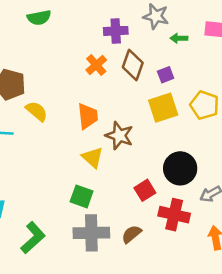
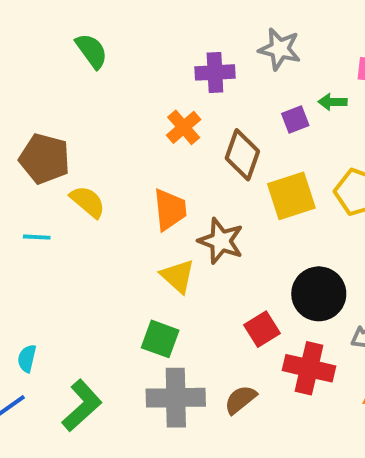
green semicircle: (39, 18) -> (92, 51), turned -115
green arrow: (179, 38) -> (332, 102), moved
brown diamond: (133, 65) -> (242, 155), moved
purple square: (166, 75) -> (295, 119), moved

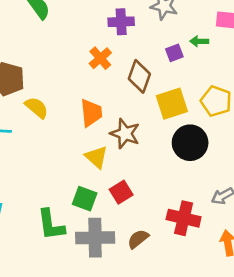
black circle: (319, 294) -> (190, 143), moved
red square: (262, 329) -> (121, 192), moved
green L-shape: (82, 405) -> (51, 225), moved, turned 124

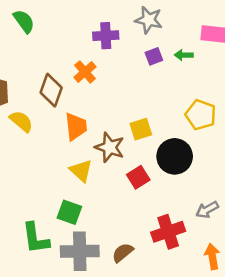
purple square: (174, 53) -> (154, 56), moved
brown diamond: (139, 76) -> (51, 90), moved
yellow square: (172, 104) -> (141, 129), moved, size x0.7
red square: (121, 192) -> (138, 177), moved
red cross: (184, 218) -> (168, 232), turned -32

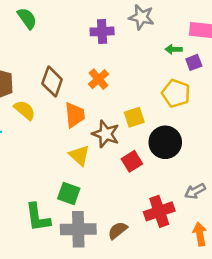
purple square: (154, 56) -> (194, 62), moved
orange cross: (85, 72) -> (99, 79), moved
yellow pentagon: (201, 115) -> (176, 93), moved

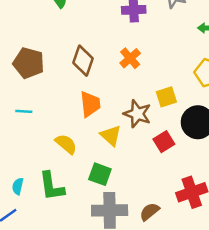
yellow semicircle: (25, 110) -> (66, 144), moved
orange trapezoid: (75, 115) -> (90, 104), moved
green L-shape: (38, 217) -> (52, 186), moved

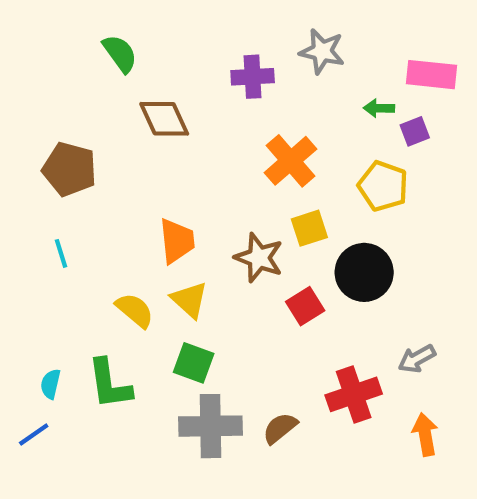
orange cross: (130, 58) -> (290, 161), moved, size x1.4
brown diamond: (83, 61) -> (164, 119), moved, turned -44
cyan line: (24, 111) -> (61, 253), turned 70
yellow triangle: (111, 136) -> (189, 300), moved

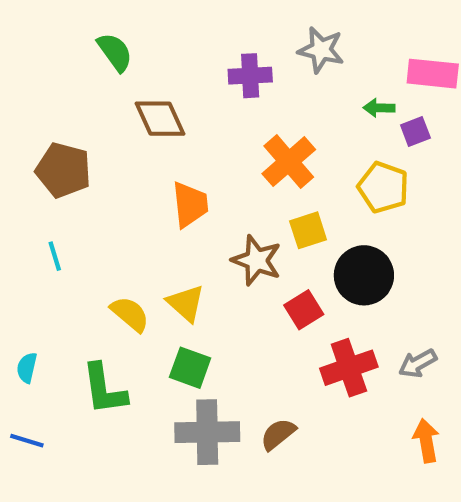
orange trapezoid: (177, 241) -> (190, 204), moved
cyan semicircle: (51, 384) -> (27, 368), moved
red cross: (354, 394) -> (349, 368), moved
blue line: (34, 434) -> (27, 441), turned 52

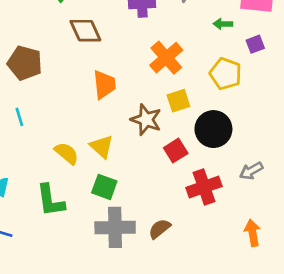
purple square: (415, 131) -> (255, 44), moved
gray arrow: (418, 363) -> (251, 171), moved

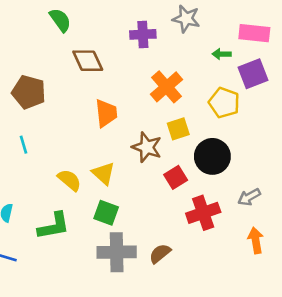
purple square: (255, 44) -> (253, 74), size x1.6
green L-shape: (50, 200) -> (54, 226), turned -92
orange arrow: (253, 233) -> (256, 240), moved

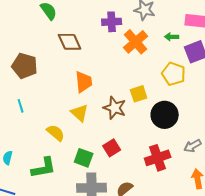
orange cross: (166, 87) -> (136, 42), moved
yellow triangle: (104, 173) -> (80, 113), moved
red square: (176, 177) -> (112, 148), moved

